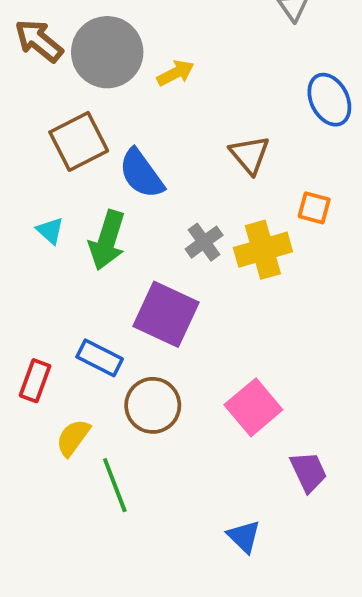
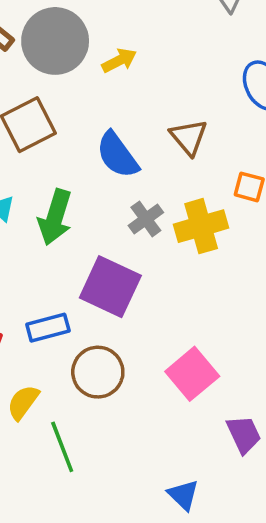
blue semicircle: (141, 174) -> (117, 155), moved
blue rectangle: (100, 358) -> (48, 328), turned -42

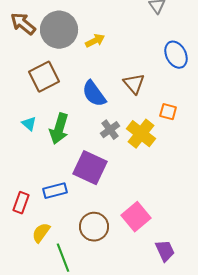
yellow cross: (201, 226) -> (141, 134), turned -36
brown circle: (98, 372) -> (94, 227), moved

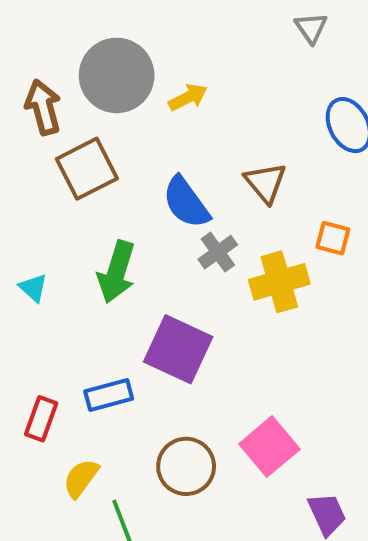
brown arrow: (23, 24) -> (43, 107), moved, turned 36
cyan triangle: (29, 124) -> (33, 288), moved
gray cross: (110, 130) -> (218, 252), moved
yellow cross: (141, 134) -> (279, 282), turned 36

